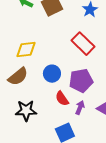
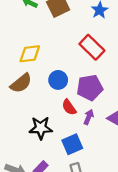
black star: (26, 111) -> (41, 128), moved

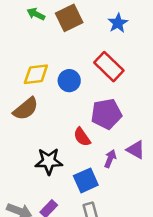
blue circle: (58, 80) -> (69, 81), moved
purple arrow: (89, 117) -> (110, 159), moved

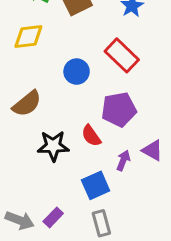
yellow diamond: (36, 74) -> (28, 37), moved
black star: (49, 161) -> (53, 146), moved

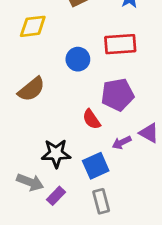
red rectangle: (122, 55) -> (120, 44), turned -48
black star: (53, 146) -> (56, 153), moved
purple arrow: (123, 161) -> (122, 143), turned -138
gray arrow: (20, 220) -> (30, 182), moved

